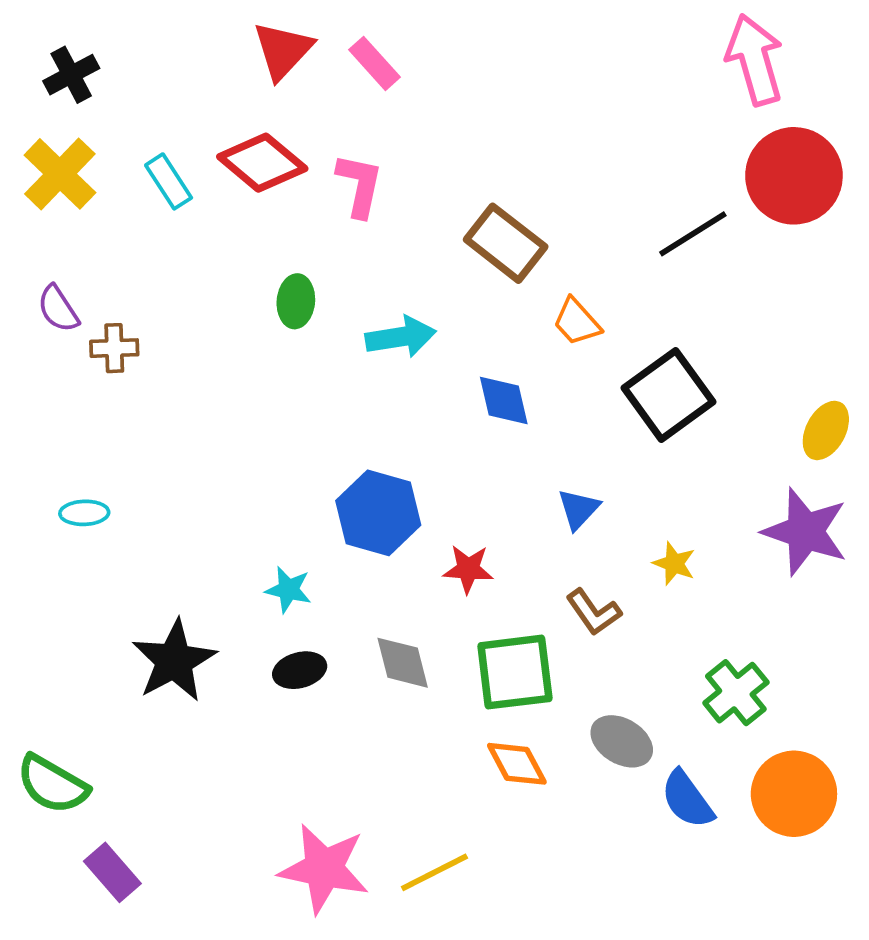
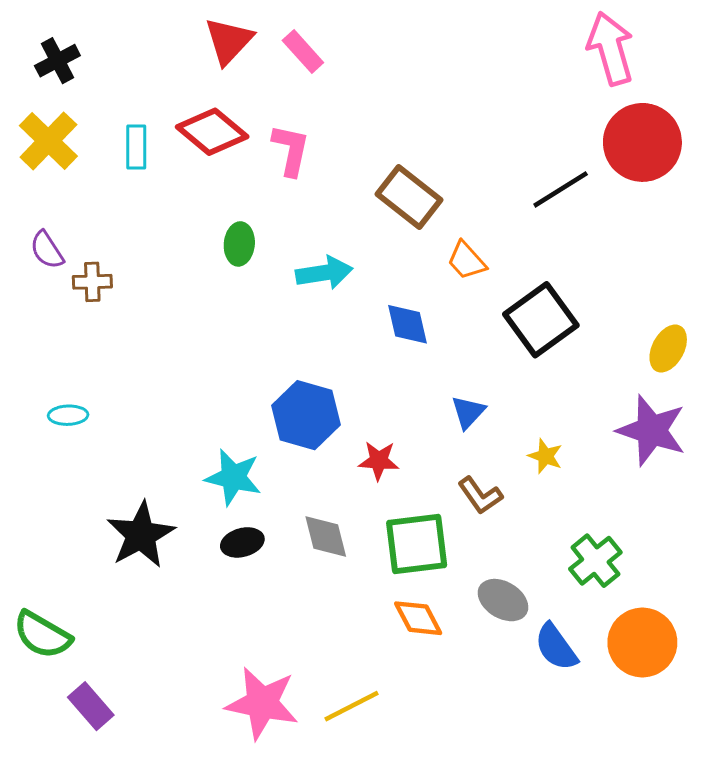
cyan rectangle: (169, 181) -> (136, 147), turned 33
cyan star: (288, 590) -> (233, 477), size x1.5

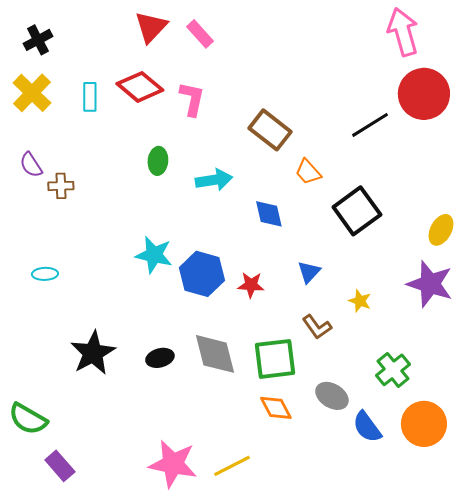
red star: (379, 461) -> (251, 285), moved
cyan star: (233, 477) -> (154, 255), moved
gray diamond: (326, 536) -> (215, 354), size x1.4

